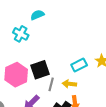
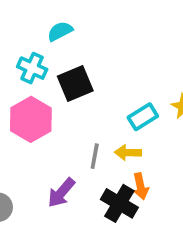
black square: (40, 70) -> (75, 83), moved
pink hexagon: (16, 75) -> (31, 119), moved

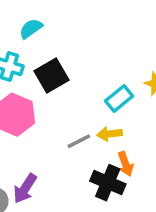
gray line: (95, 156) -> (79, 141), turned 60
purple arrow: (61, 193) -> (25, 188), moved

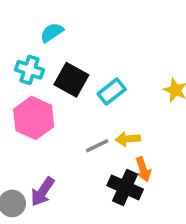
black square: (52, 76) -> (71, 80), turned -32
cyan rectangle: (119, 98) -> (112, 92), moved

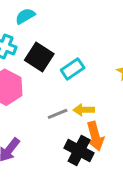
orange arrow: (143, 169) -> (95, 136), size x1.4

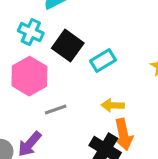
gray line: (58, 114) -> (56, 109), moved

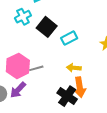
cyan cross: (31, 32) -> (23, 17), turned 35
pink hexagon: (29, 76) -> (18, 66), moved

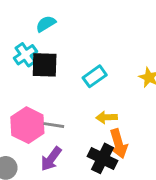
black square: (47, 27) -> (45, 65), moved, turned -30
gray line: (36, 68) -> (54, 125), turned 32
purple arrow: (18, 90) -> (51, 159), moved

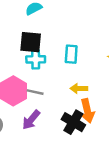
cyan cross: (25, 55) -> (36, 59), moved, turned 30
cyan rectangle: (95, 76) -> (71, 54), turned -54

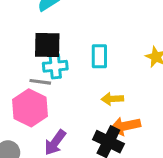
gray line: (35, 92) -> (40, 82), moved
orange arrow: (87, 111) -> (125, 126), turned 95

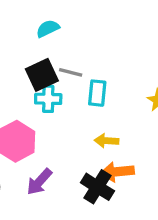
black square: (47, 45) -> (42, 75), turned -32
gray line: (40, 82) -> (71, 72), moved

